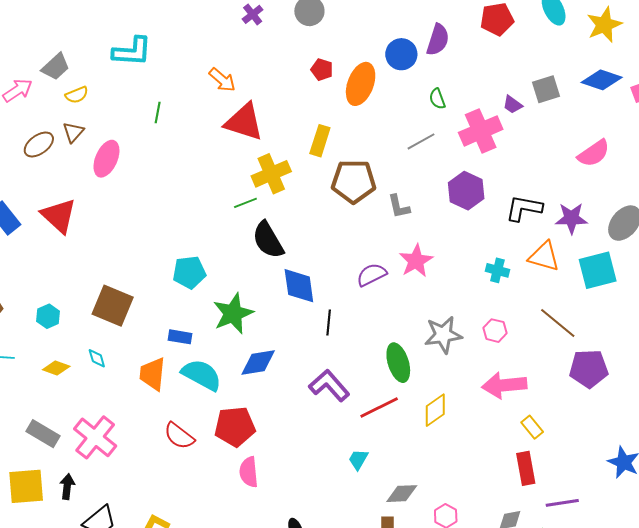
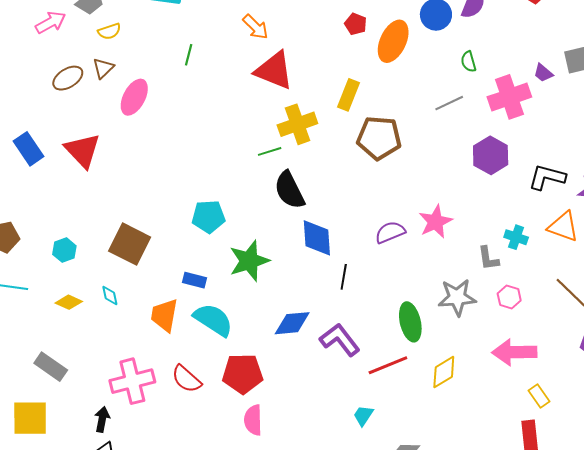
gray L-shape: (399, 206) -> (488, 258), moved
blue diamond: (258, 363) -> (292, 323), moved
pink cross: (95, 437) -> (132, 381), moved, turned 33
black arrow: (67, 487) -> (102, 419), moved

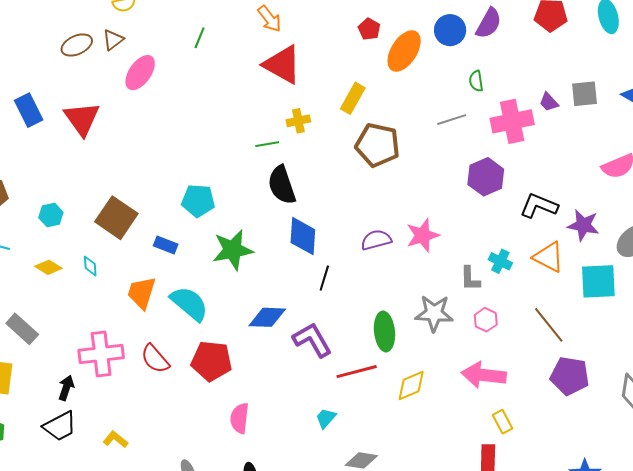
yellow cross: (297, 124) -> (298, 121), size x0.6
blue rectangle: (195, 280) -> (166, 245), moved
pink semicircle: (253, 420) -> (240, 418), moved

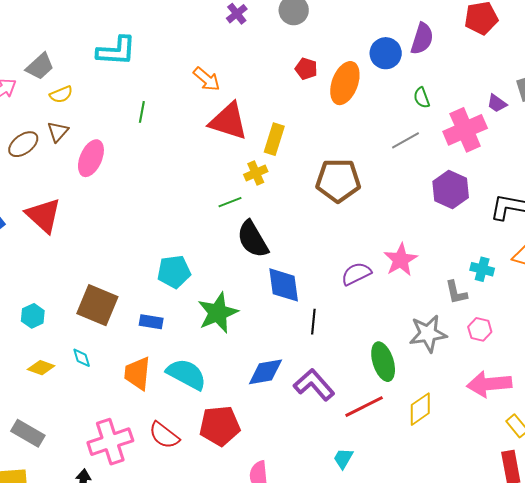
yellow rectangle: (353, 98) -> (274, 139), moved

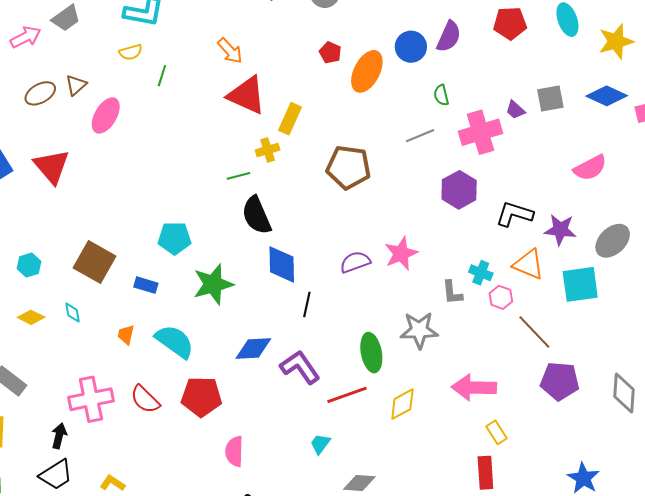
yellow semicircle: (61, 94) -> (131, 52), moved
pink hexagon: (480, 329) -> (501, 297), moved
orange trapezoid: (137, 373) -> (126, 335), size x0.6

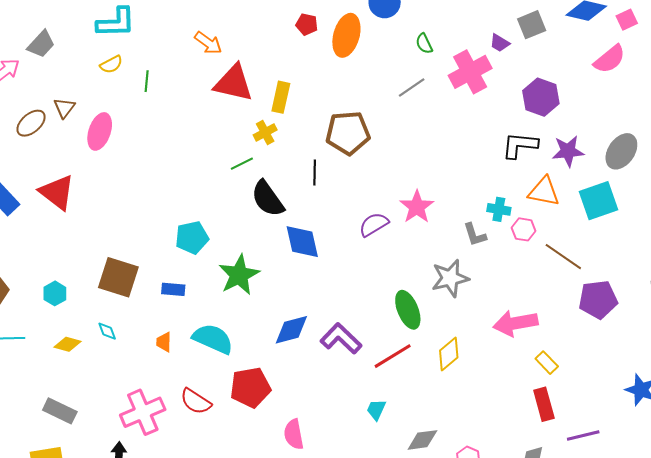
pink semicircle: (590, 168) -> (610, 59), moved
purple hexagon: (459, 190) -> (541, 97), moved
black line: (307, 304) -> (315, 172), moved

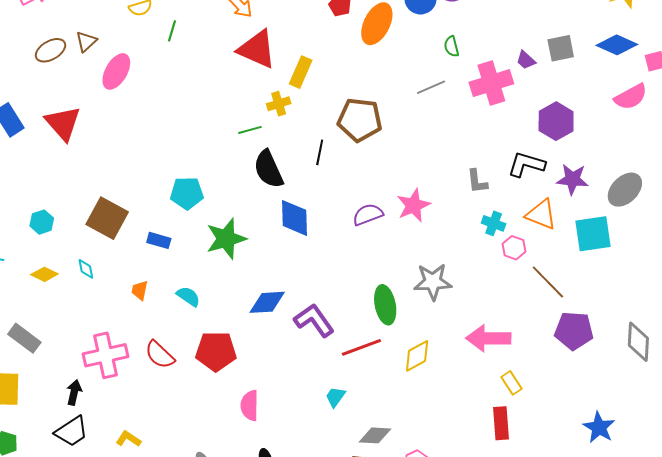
gray L-shape: (475, 235) -> (477, 181), moved
cyan semicircle: (213, 339) -> (188, 296), size x0.6

